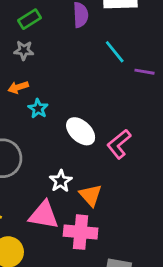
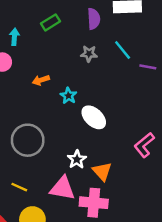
gray star: (24, 50) -> (89, 54), moved
cyan star: (38, 109) -> (68, 96), moved
pink L-shape: (119, 144) -> (144, 145), moved

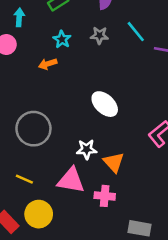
cyan star: (68, 96) -> (62, 39), moved
white star: (77, 159) -> (87, 149), turned 30
pink cross: (94, 203) -> (105, 196), size x0.7

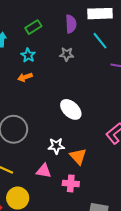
cyan line: (136, 32) -> (100, 41), moved
cyan star: (62, 39) -> (28, 55), moved
pink triangle: (71, 180) -> (44, 171), size x0.7

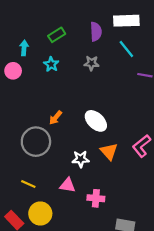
orange arrow: (25, 77) -> (56, 118), moved, turned -32
orange triangle: (78, 156) -> (109, 151), moved

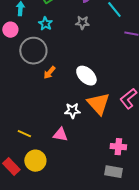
gray circle: (36, 142) -> (33, 51), moved
orange triangle: (109, 151) -> (98, 104), size x1.4
pink cross: (96, 198) -> (118, 147), moved

